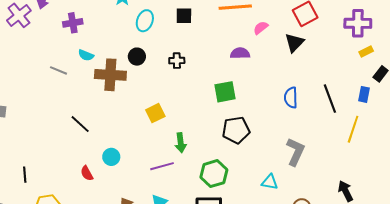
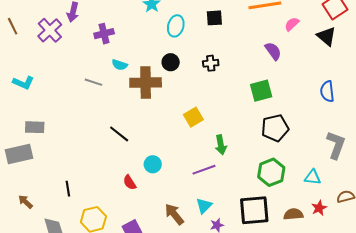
black triangle: (294, 43) -> (326, 36), turned -30
purple semicircle: (240, 53) -> (273, 51), turned 60
green hexagon: (214, 174) -> (271, 172), moved

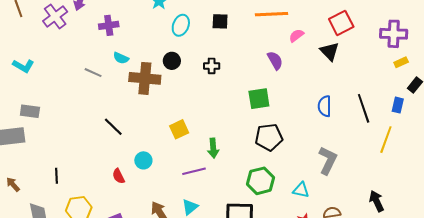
yellow square: (193, 117) -> (179, 129), moved

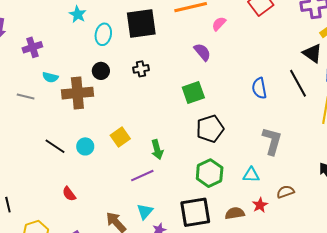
black square: (220, 21) -> (141, 23), size x1.8
black triangle: (330, 51) -> (312, 53), moved
cyan circle: (143, 160) -> (85, 146), moved

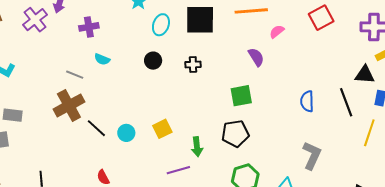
black triangle: (312, 53) -> (365, 75), turned -40
brown cross: (77, 93) -> (69, 105), moved, turned -32
black pentagon: (210, 129) -> (235, 134), moved

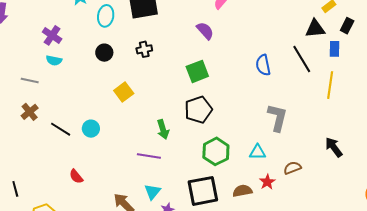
purple cross: (89, 27) -> (52, 35), moved, turned -36
brown cross: (69, 105) -> (30, 112), size x0.6
yellow square: (162, 129) -> (124, 92), moved
purple line: (178, 170) -> (149, 156), turned 35

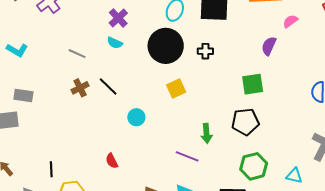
purple semicircle: (205, 31) -> (269, 46), turned -126
black circle: (104, 53) -> (166, 46), size x2.0
gray line: (30, 80) -> (77, 54), moved
black line: (61, 129) -> (108, 87), moved
black line: (15, 189) -> (51, 169), moved

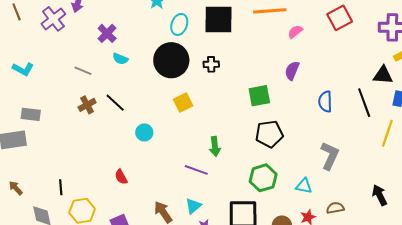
purple cross: (118, 18) -> (107, 33), moved
purple semicircle: (269, 46) -> (292, 71), moved
black pentagon: (245, 122) -> (269, 134), moved

